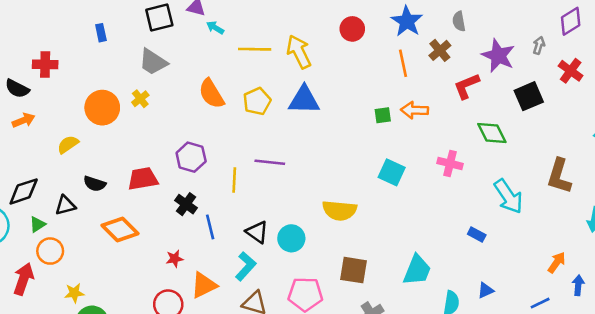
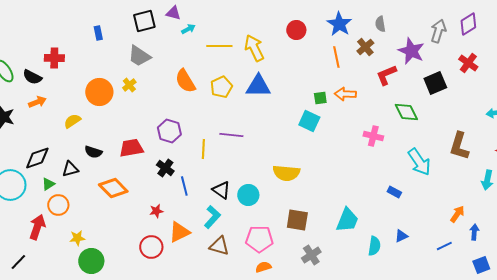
cyan arrow: (215, 28) -> (188, 29), turned 120
gray arrow: (539, 45) -> (438, 31), moved, size x1.6
cyan square: (392, 172) -> (309, 121), moved

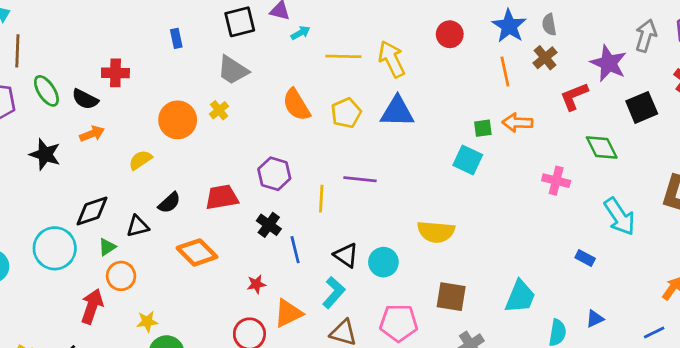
gray semicircle: (380, 24) -> (549, 25), moved
black semicircle: (93, 152) -> (169, 203), turned -60

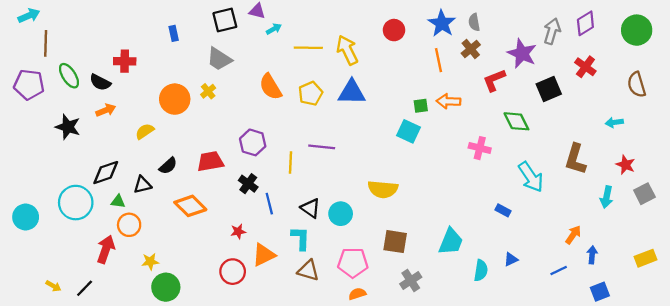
green triangle: (107, 247) -> (118, 201), turned 40
cyan L-shape: (334, 293) -> (301, 238), turned -40

